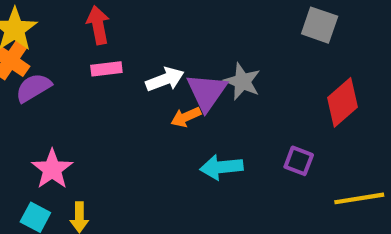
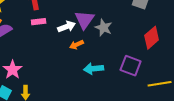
purple triangle: (207, 92) -> (85, 20), moved
purple square: (299, 161) -> (131, 66), size x1.5

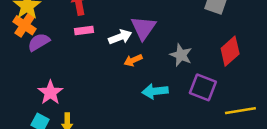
gray star: (104, 28) -> (181, 55), moved

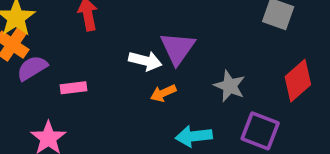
pink rectangle: (84, 30) -> (73, 88), moved
white arrow: (120, 37) -> (145, 61), turned 35

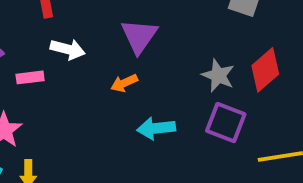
white arrow: (145, 61) -> (68, 49), moved
gray star: (230, 86) -> (218, 76), moved

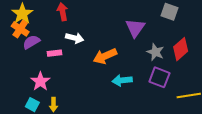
purple triangle: (139, 36) -> (135, 28), moved
orange arrow: (124, 83) -> (105, 56), size x1.6

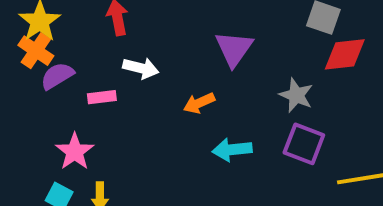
purple triangle: (135, 28) -> (234, 49), moved
red diamond: (181, 49) -> (345, 54), moved, turned 35
orange arrow: (105, 56) -> (199, 103), size x0.7

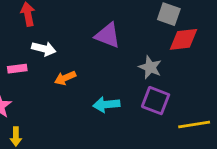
purple triangle: (234, 49) -> (108, 35), turned -44
orange arrow: (199, 103) -> (65, 78), moved

